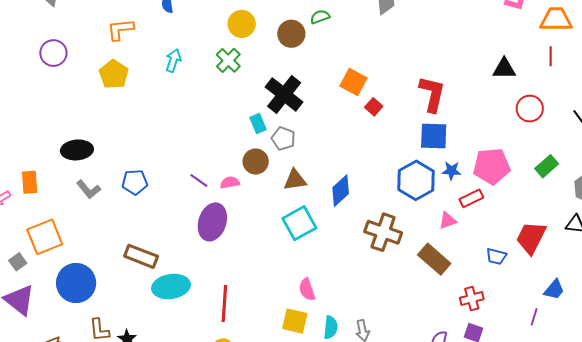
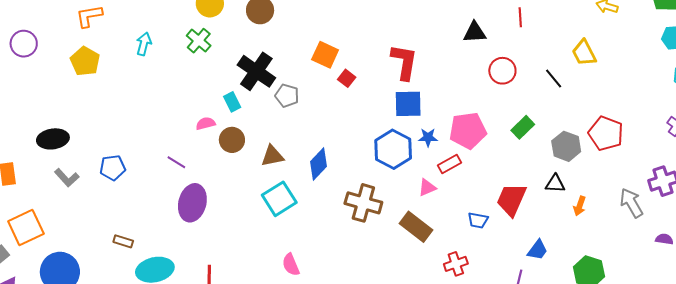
gray pentagon: (283, 139) -> (287, 96), moved
pink semicircle: (230, 183) -> (206, 123), moved
brown rectangle: (141, 256) -> (123, 241), size x0.6

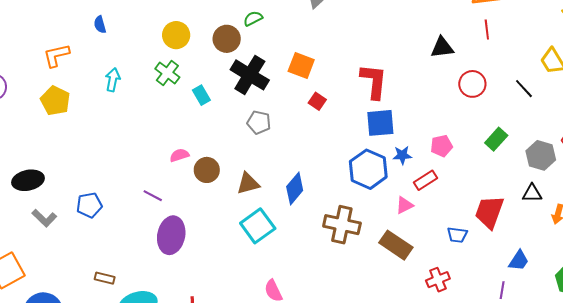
orange square: (325, 55) -> (301, 66), moved
black cross: (256, 71) -> (250, 75), moved
cyan rectangle: (232, 102) -> (201, 95), moved
pink pentagon: (468, 131) -> (442, 146), size x0.6

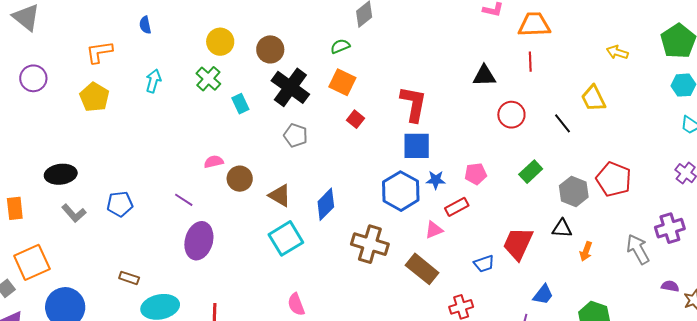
green semicircle: (253, 18) -> (340, 46), moved
brown triangle: (248, 183) -> (280, 195), turned 40
blue trapezoid: (457, 235) -> (484, 264), turned -30

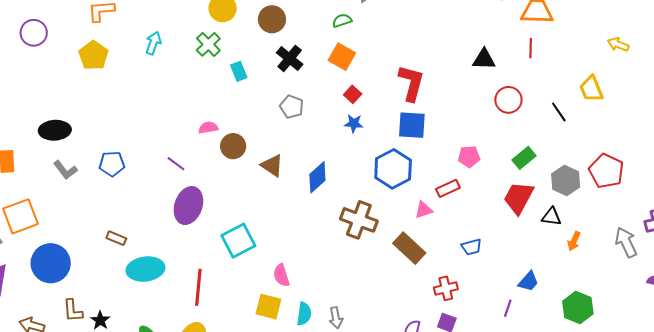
black cross: (290, 87) -> (290, 58), size x0.7
blue star: (436, 180) -> (354, 123), moved
cyan square: (286, 238) -> (238, 241), moved
red trapezoid: (518, 244) -> (519, 198), moved

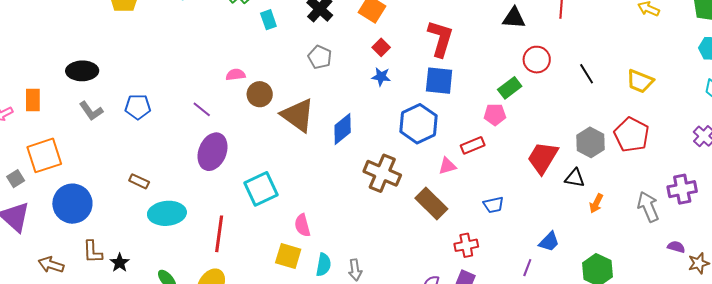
yellow trapezoid: (591, 89) -> (640, 81), moved, turned -48
green rectangle: (524, 158) -> (510, 88), moved
brown triangle: (272, 166) -> (298, 115), size x1.5

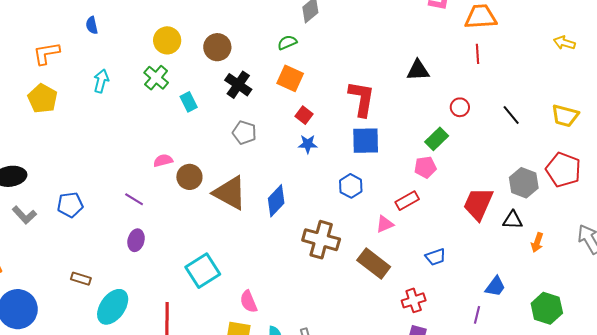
black triangle: (514, 18) -> (418, 70), moved
red circle: (537, 60) -> (460, 107), size x0.7
blue hexagon: (419, 124) -> (351, 186), size x0.6
purple ellipse: (213, 152) -> (136, 240), moved, size x0.6
cyan ellipse: (167, 213) -> (113, 307), turned -42

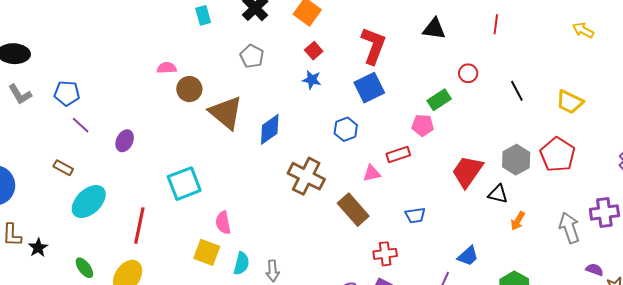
blue square: (366, 141) -> (369, 88), turned -36
purple line: (134, 199) -> (81, 125), moved

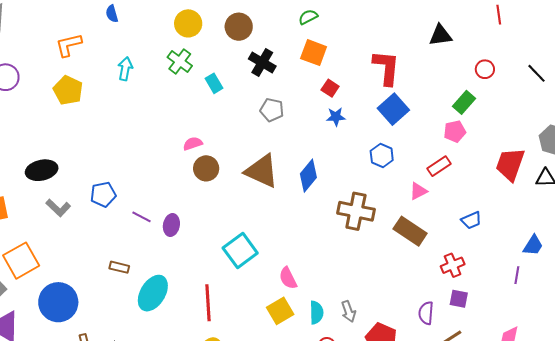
brown circle: (189, 89) -> (206, 168), moved
purple line: (81, 125) -> (141, 217), moved
yellow square: (207, 252) -> (280, 311), turned -36

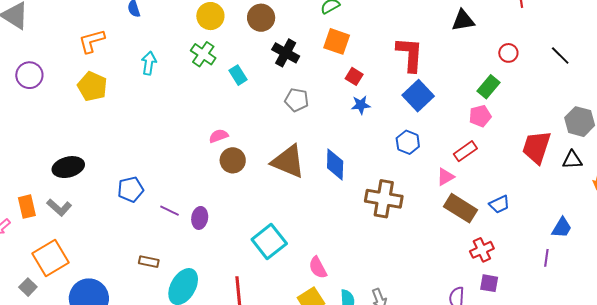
blue diamond: (308, 176) -> (335, 165), turned -36
gray L-shape: (58, 208) -> (59, 207), moved
brown rectangle: (410, 231) -> (461, 208), moved

